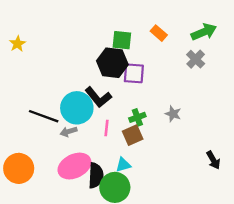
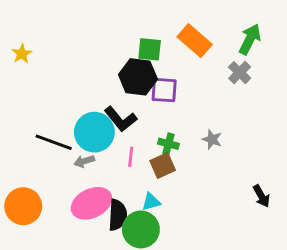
green arrow: (204, 32) -> (250, 39), turned -40
orange rectangle: (159, 33) -> (195, 41), size x1.6
green cross: (137, 117) -> (168, 144), turned 35

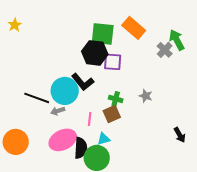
green arrow: (250, 39) -> (177, 40), moved, turned -55
green square: (150, 49) -> (103, 34), size x1.4
yellow star: (22, 54) -> (15, 25), moved
pink line: (131, 157) -> (90, 119), moved

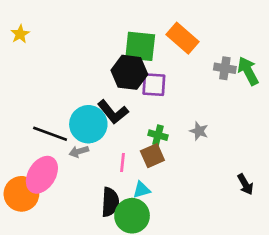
green arrow: (177, 40) -> (248, 71), moved
gray cross: (165, 50) -> (225, 68), turned -35
pink ellipse: (63, 140) -> (42, 175), moved, turned -32

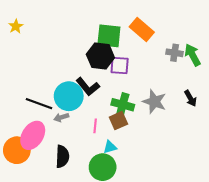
gray star: (199, 131) -> (154, 102), size x1.6
green cross: (158, 135) -> (123, 105), size x1.5
black arrow: (245, 184) -> (190, 98), moved
black semicircle: (110, 202) -> (62, 157), moved

